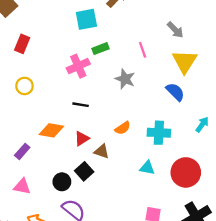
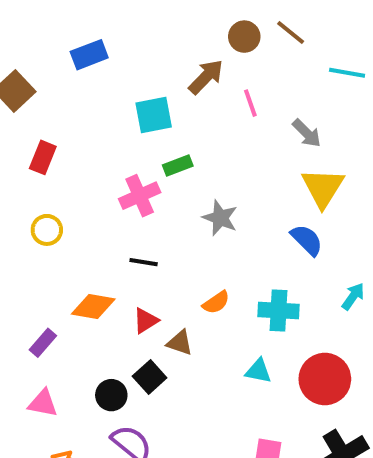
pink line: (143, 50) -> (250, 103), moved

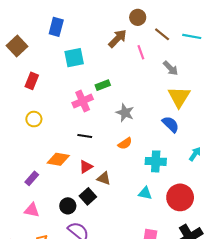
brown line: (291, 33) -> (162, 34), moved
blue rectangle: (89, 55) -> (56, 27), turned -54
cyan square: (154, 115) -> (74, 58), moved
orange semicircle: (216, 302) -> (125, 143), moved

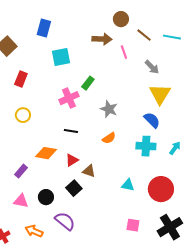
brown arrow: (118, 39) -> (102, 39), turned 48
green rectangle: (103, 85) -> (88, 83), turned -32
cyan cross: (156, 161) -> (146, 146), moved
black circle: (68, 206) -> (46, 197), moved

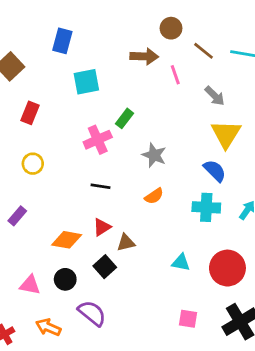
orange diamond: (46, 153) -> (67, 240), moved
purple rectangle: (21, 171) -> (17, 216), moved
brown triangle: (89, 171) -> (126, 243), turned -32

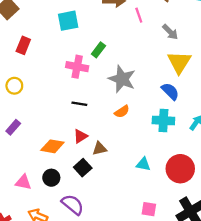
pink cross: (98, 140) -> (77, 67), turned 35
gray star: (154, 155) -> (122, 79), size x1.4
yellow circle: (33, 164) -> (14, 86), moved

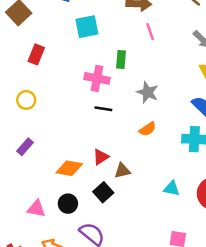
pink line: (139, 15) -> (150, 32), moved
green rectangle: (98, 50) -> (121, 59), turned -32
gray star: (122, 79) -> (148, 92), size x0.7
black line: (79, 104) -> (103, 109), moved

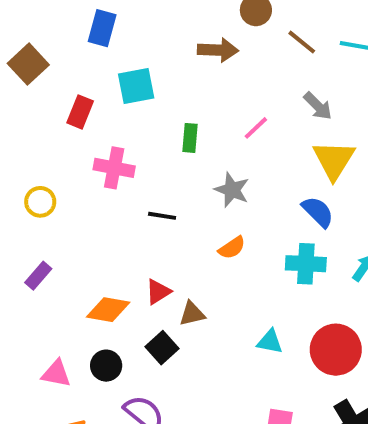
pink line: (150, 32) -> (256, 128), moved, turned 66
red rectangle: (36, 54) -> (80, 112), moved
pink cross: (97, 78) -> (114, 168), moved

